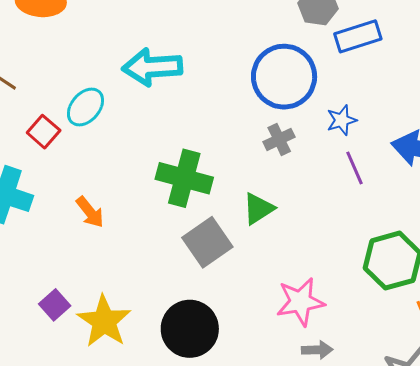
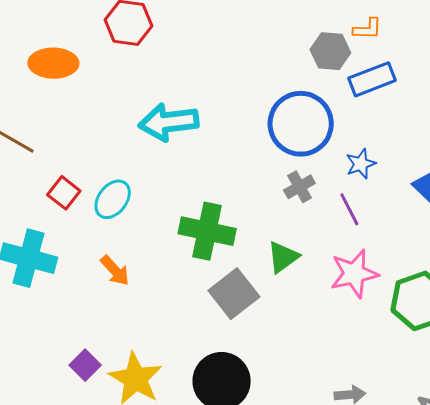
cyan ellipse: (85, 107) -> (113, 199), moved
purple line: (354, 168) -> (349, 209), moved
pink star: (300, 302) -> (354, 274), moved

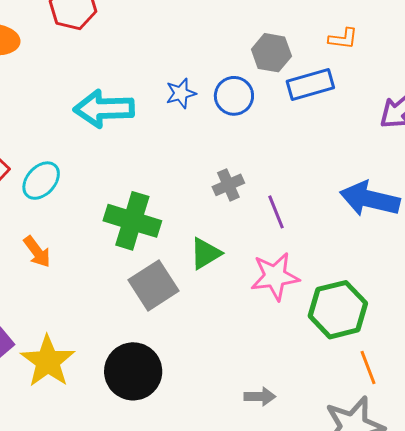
orange L-shape: (368, 29) -> (343, 39), moved
blue circle: (301, 124) -> (234, 96), moved, size x0.6
blue star: (361, 164) -> (181, 93), moved

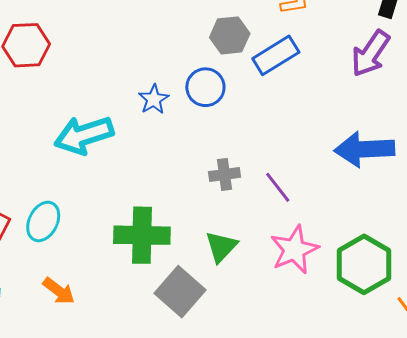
gray cross: (228, 185) -> (225, 174), turned 32

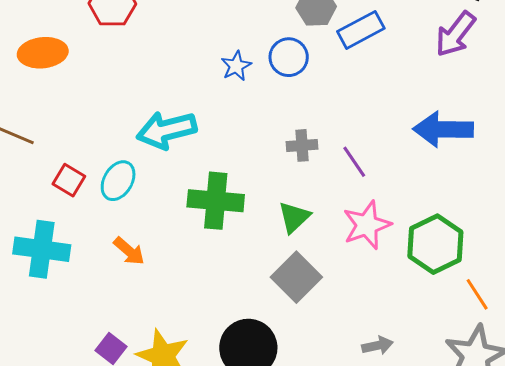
cyan arrow: (84, 135) -> (167, 130), moved
gray square: (180, 292) -> (296, 277), moved

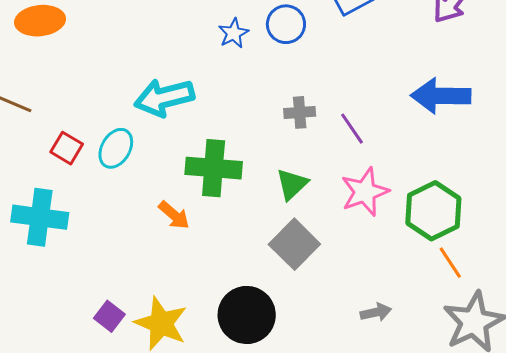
orange arrow: (129, 251) -> (174, 215), moved
orange line: (477, 294) -> (450, 263), moved

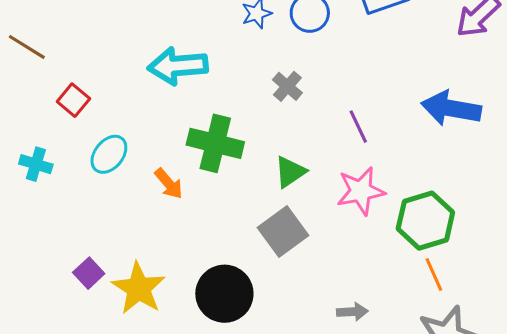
gray cross: (300, 112) -> (287, 86), moved, turned 36
cyan ellipse: (116, 148) -> (109, 154), moved
cyan cross: (40, 217) -> (36, 164), size x0.6

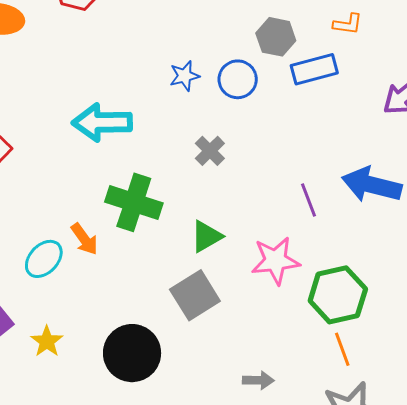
purple line: (358, 127) -> (308, 200), moved
cyan ellipse: (109, 154) -> (44, 259), moved
yellow star: (139, 288) -> (47, 341), size x0.6

